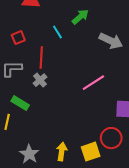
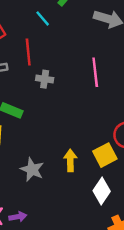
gray cross: (40, 80) -> (45, 79), moved, turned -32
pink line: (93, 83) -> (95, 72), turned -55

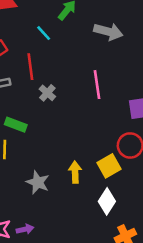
gray cross: (45, 79) -> (47, 93), turned 35

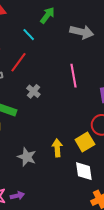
red line: (30, 67) -> (18, 62), turned 45
gray cross: (47, 93) -> (33, 91), moved
white diamond: (107, 201) -> (84, 171), turned -40

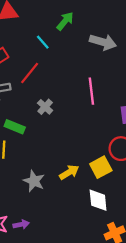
yellow arrow: (57, 148) -> (69, 172), turned 60

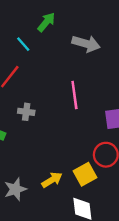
gray cross: (45, 107) -> (26, 112), turned -35
gray star: (34, 181) -> (15, 189), turned 30

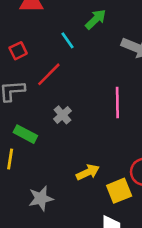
gray cross: (26, 112) -> (62, 115), turned 35
yellow arrow: (52, 180) -> (88, 172), moved

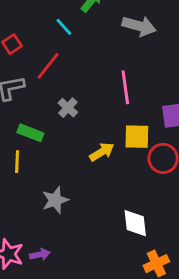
yellow arrow: (88, 172) -> (102, 152), moved
yellow square: (119, 191) -> (137, 137), moved, turned 30

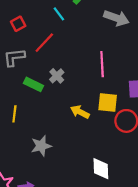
green rectangle: (30, 133) -> (33, 84), moved
yellow arrow: (102, 152) -> (80, 112), turned -126

